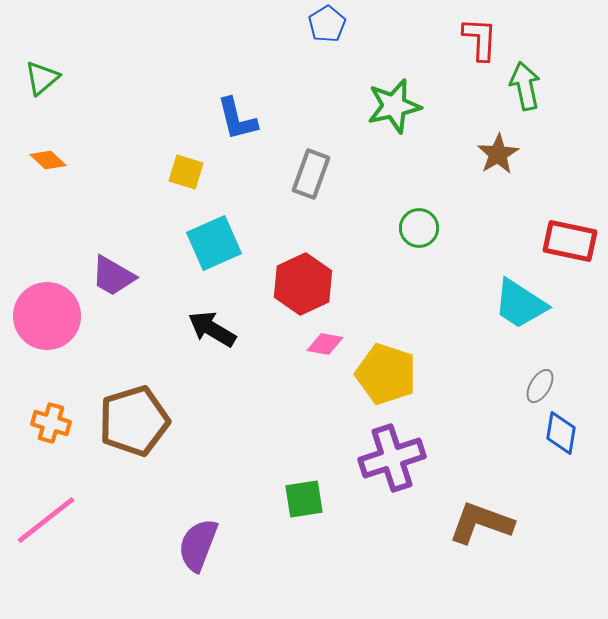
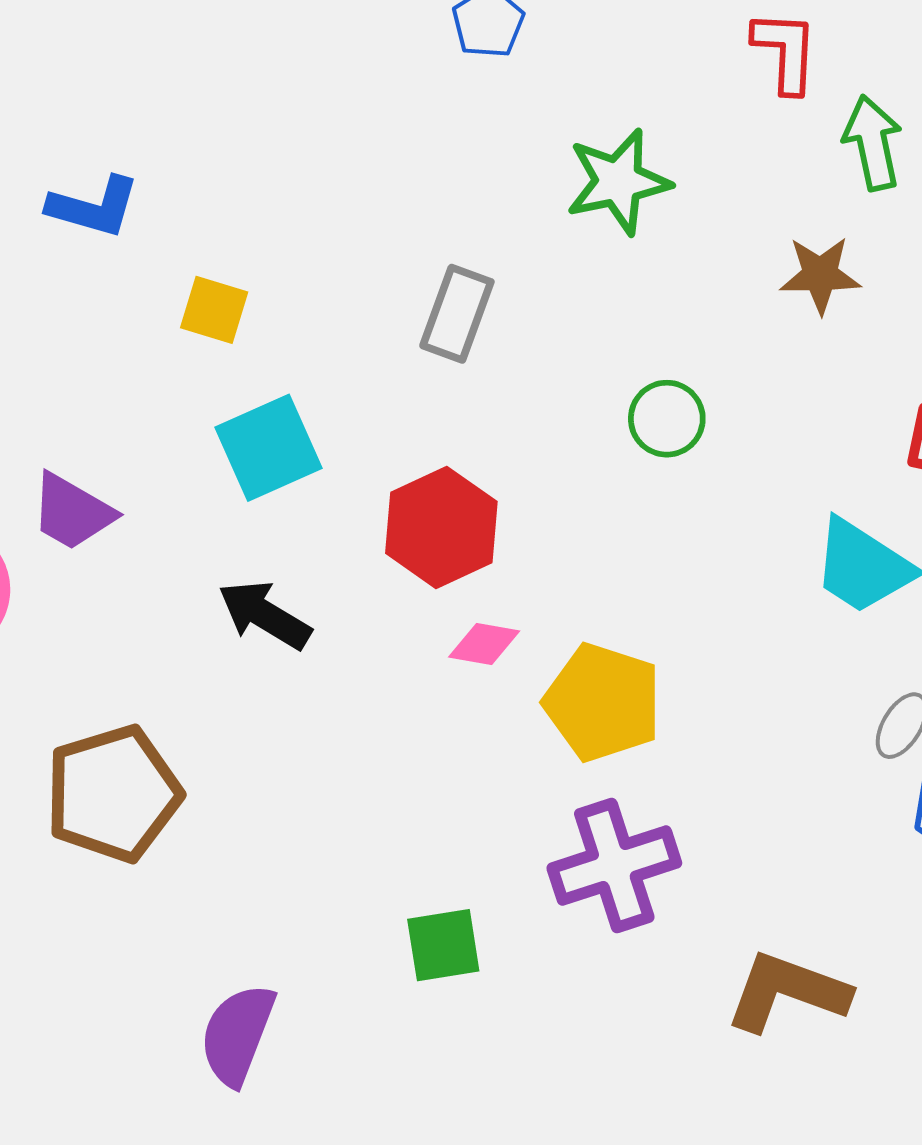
blue L-shape: (237, 119) -> (94, 207), moved, turned -60
brown star: (498, 154) -> (820, 275), turned 30

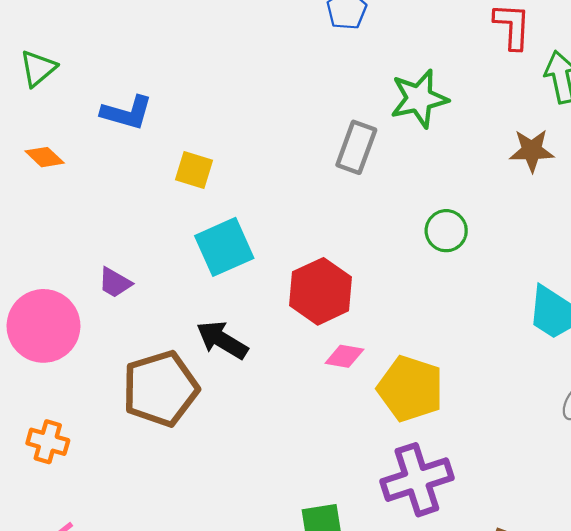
gray rectangle: (457, 314) -> (356, 147), moved
purple trapezoid: (72, 512) -> (115, 283), size x0.7
brown pentagon: (113, 794) -> (160, 389), moved

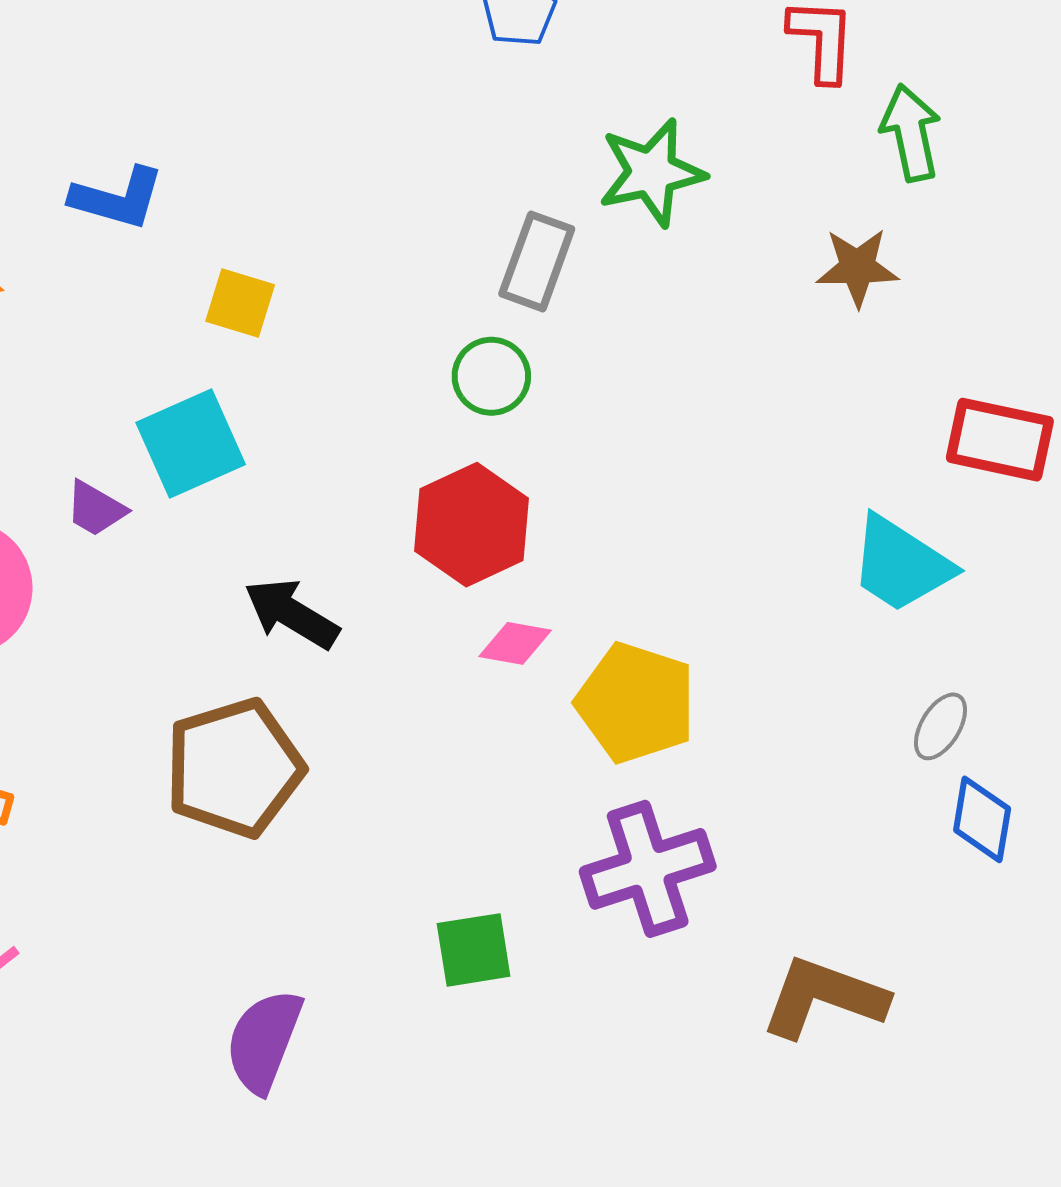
green circle: (446, 231) -> (491, 376), moved
cyan square: (224, 247) -> (191, 443), moved
brown pentagon: (160, 389) -> (234, 768), moved

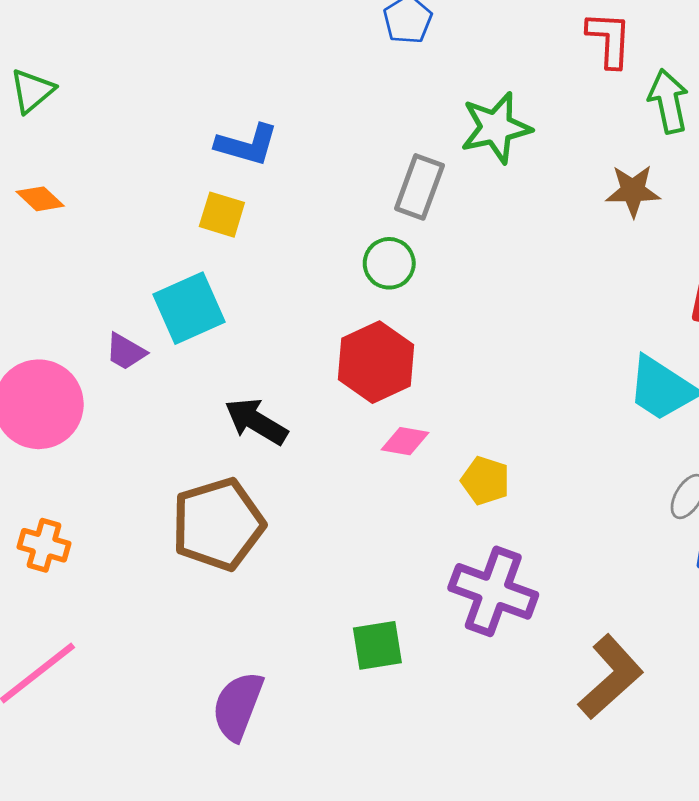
blue L-shape: (117, 198) -> (247, 145), moved
yellow pentagon: (636, 703) -> (485, 481), size x0.6
purple cross: (648, 869) -> (493, 591), turned 38
brown L-shape: (824, 997) -> (611, 677), turned 118

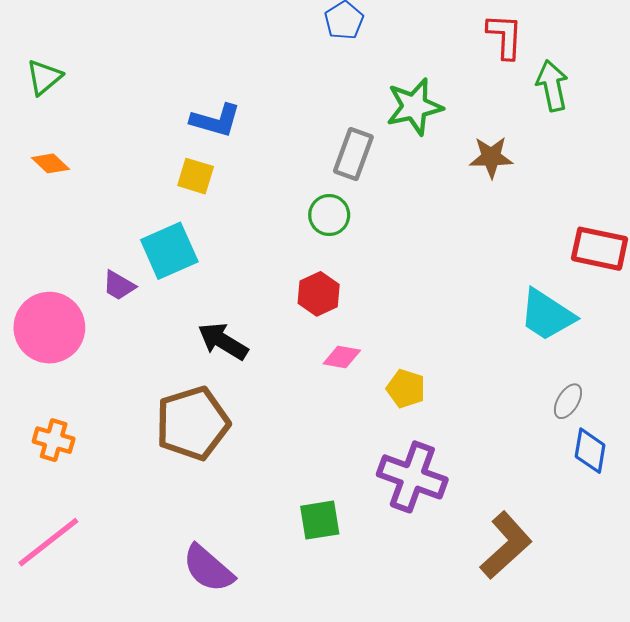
brown star: (633, 191) -> (491, 157), moved
red hexagon: (376, 362) -> (319, 294), size x0.7
purple semicircle: (238, 706) -> (208, 568), turned -70

